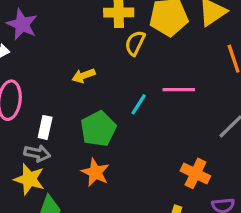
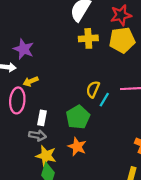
yellow semicircle: (135, 43) -> (93, 89), moved
yellow arrow: (84, 76) -> (31, 81), moved
yellow star: (29, 179) -> (46, 156), moved

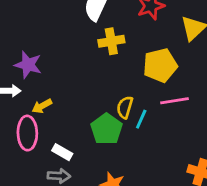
yellow pentagon: (122, 40) -> (160, 65), moved
green pentagon: (78, 117) -> (107, 129), moved
white rectangle: (42, 118) -> (62, 152), turned -64

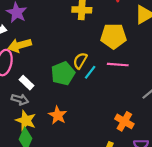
yellow arrow: (42, 106) -> (20, 45), size x1.5

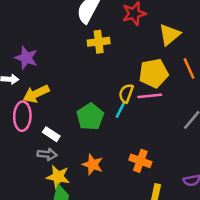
yellow pentagon: (113, 36) -> (154, 73), moved
yellow semicircle: (80, 61) -> (126, 93), moved
orange cross: (124, 121) -> (140, 161), moved

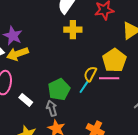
yellow pentagon: (154, 73) -> (114, 60), turned -30
yellow arrow: (36, 94) -> (18, 54), moved
gray arrow: (47, 154) -> (52, 108), moved, turned -119

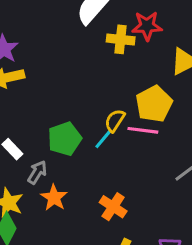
yellow cross: (73, 30) -> (121, 39), moved
gray arrow: (52, 108) -> (37, 172), moved, turned 42

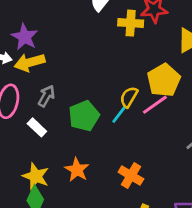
pink line: (143, 130) -> (155, 105), turned -40
gray arrow: (37, 172) -> (46, 96), moved

